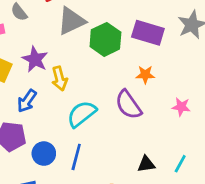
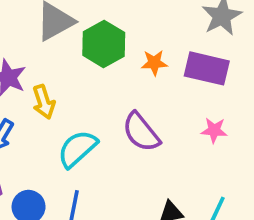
purple rectangle: (148, 33) -> (207, 68), moved
orange star: (145, 75) -> (154, 63), moved

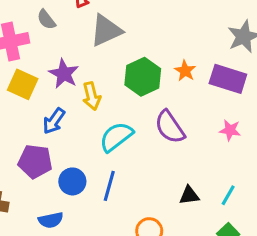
green hexagon: (104, 44) -> (143, 77), moved
orange star: (154, 63) -> (185, 71), turned 30

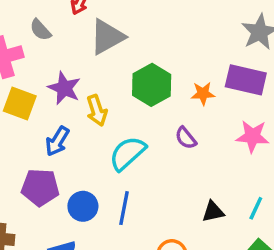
orange star: (185, 71) -> (203, 93), moved, turned -30
purple semicircle: (170, 127) -> (186, 138), size x0.6
pink star: (230, 130) -> (253, 136), size x1.4

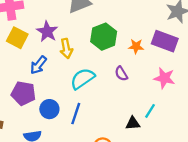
cyan line: (256, 208) -> (150, 111), moved

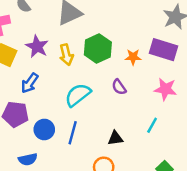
yellow arrow: (66, 49) -> (66, 55), moved
black triangle: (133, 123) -> (115, 138), moved

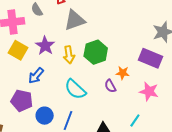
orange star: (133, 57) -> (123, 73), moved
cyan semicircle: (78, 95) -> (75, 89), turned -105

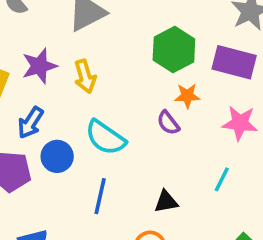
purple star: (45, 46) -> (39, 66), turned 30
green hexagon: (96, 52) -> (174, 50), moved
blue circle: (45, 116) -> (57, 156), moved

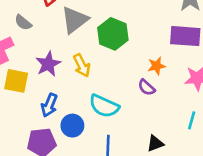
green hexagon: (174, 50) -> (113, 34), moved

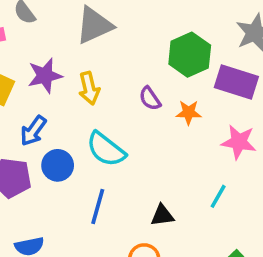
green hexagon: (113, 34) -> (190, 55), moved
purple semicircle: (146, 87) -> (150, 99), moved

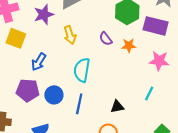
purple star: (45, 76) -> (44, 14), moved
cyan semicircle: (106, 149) -> (82, 70), turned 65
blue circle: (58, 165) -> (54, 95), moved

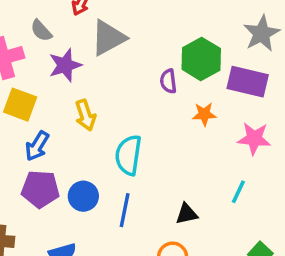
yellow arrow: (70, 35) -> (85, 115), moved
purple semicircle: (106, 39) -> (168, 81), moved, turned 32
blue arrow: (39, 62) -> (37, 146), moved

